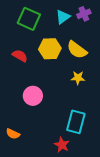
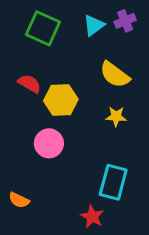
yellow hexagon: (50, 49) -> (61, 100), moved

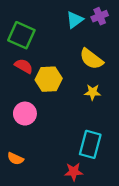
green square: (43, 28) -> (21, 35), moved
pink circle: (49, 143) -> (25, 114), moved
red star: (92, 217) -> (74, 172), turned -30

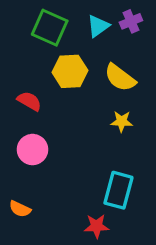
green square: (21, 35) -> (50, 28), moved
red semicircle: (24, 66) -> (29, 101), moved
yellow hexagon: (49, 79) -> (70, 71), moved

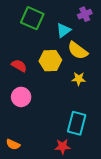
cyan triangle: (98, 26) -> (64, 30), moved
yellow hexagon: (70, 71) -> (50, 61), moved
orange semicircle: (20, 209) -> (13, 144), moved

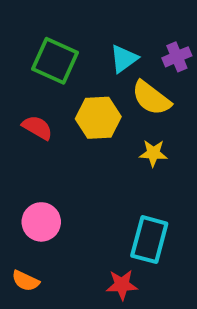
purple cross: (85, 14) -> (177, 57), moved
green square: (32, 18) -> (55, 61), moved
pink circle: (21, 97) -> (41, 222), moved

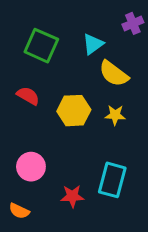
purple cross: (177, 57) -> (133, 23), moved
yellow hexagon: (98, 118) -> (74, 111), moved
red star: (122, 285) -> (72, 196), moved

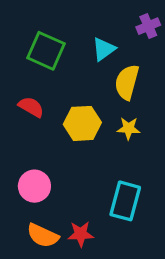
yellow semicircle: (114, 74) -> (127, 82), turned 68
red star: (72, 196) -> (81, 234), moved
orange semicircle: (19, 211) -> (43, 236), moved, size x1.4

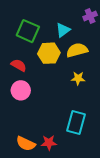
yellow semicircle: (127, 82) -> (77, 50), turned 60
yellow hexagon: (82, 123) -> (49, 53), moved
pink circle: (34, 186) -> (21, 90), moved

